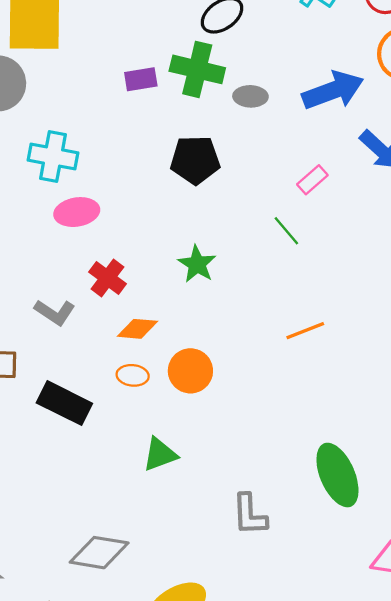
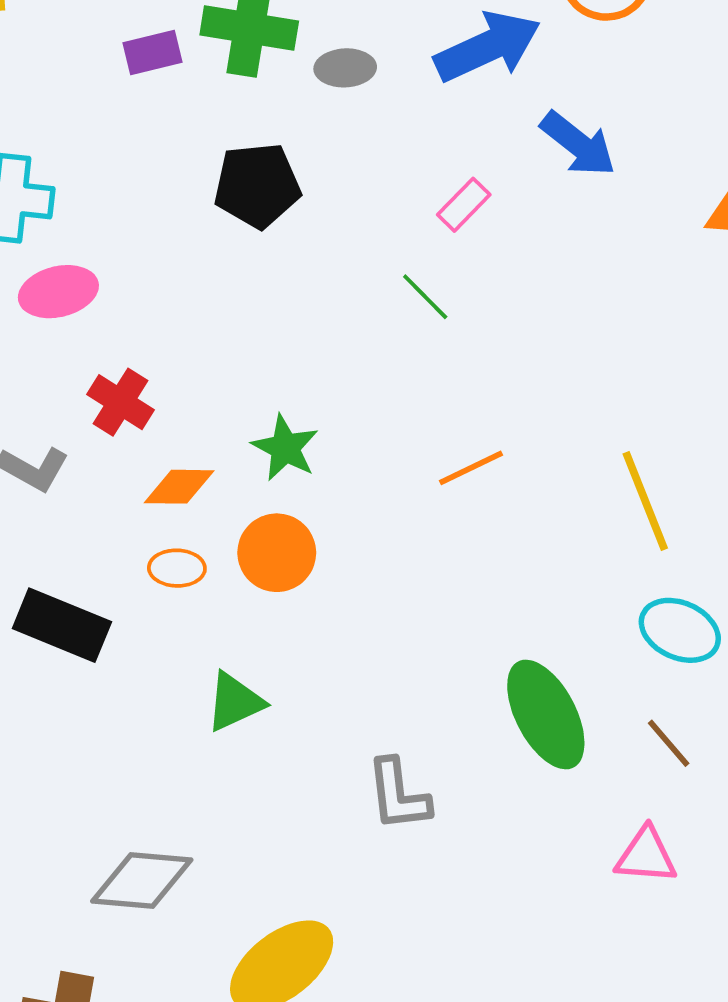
green star: (197, 264) -> (285, 448), moved

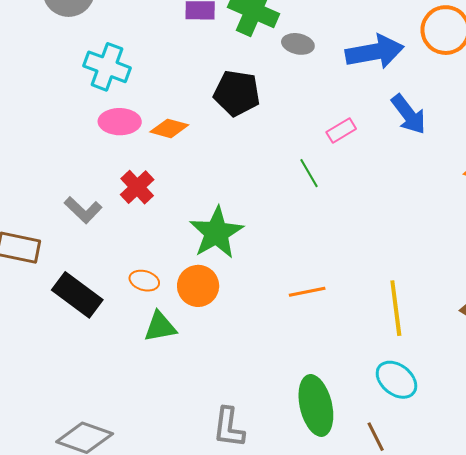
green star: (285, 448) -> (216, 233), size x1.5
orange line: (471, 468) -> (307, 292), moved
orange diamond: (179, 487) -> (169, 128), moved
green triangle: (235, 702) -> (160, 327), moved

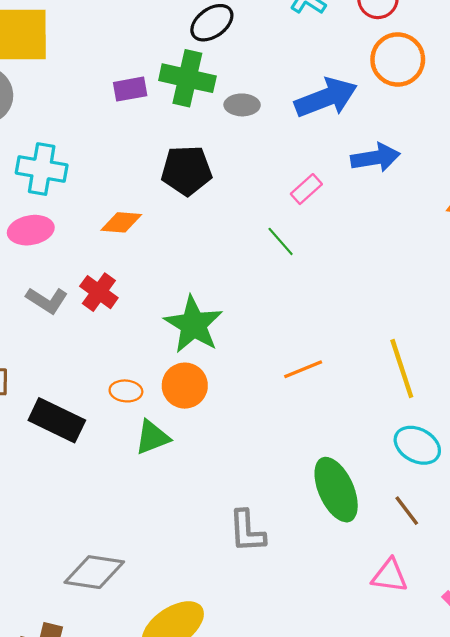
blue arrow: (409, 114) -> (375, 158), turned -51
pink ellipse: (120, 122) -> (31, 230), moved
gray L-shape: (83, 210) -> (47, 300), moved

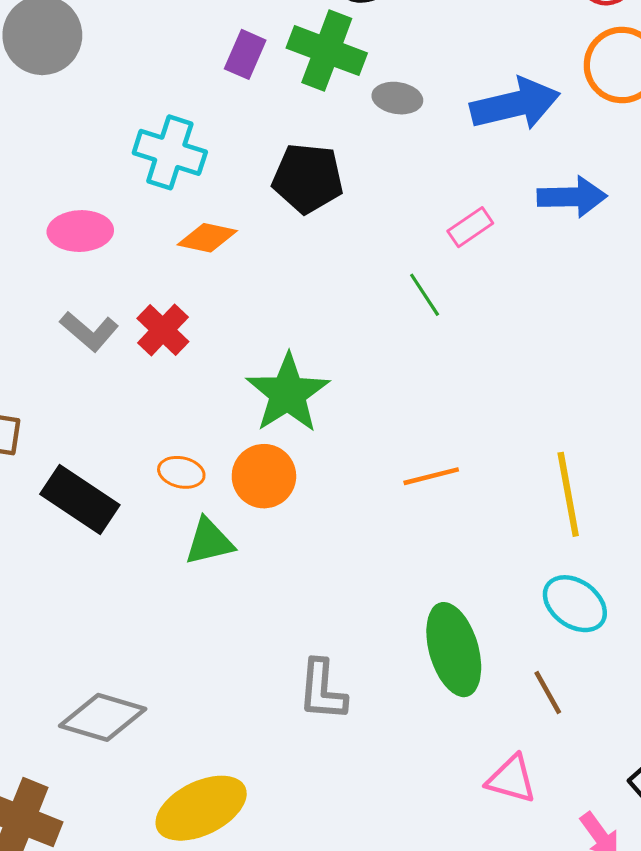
purple rectangle: (130, 89) -> (245, 54), turned -64
cyan cross: (42, 169) -> (170, 152), moved

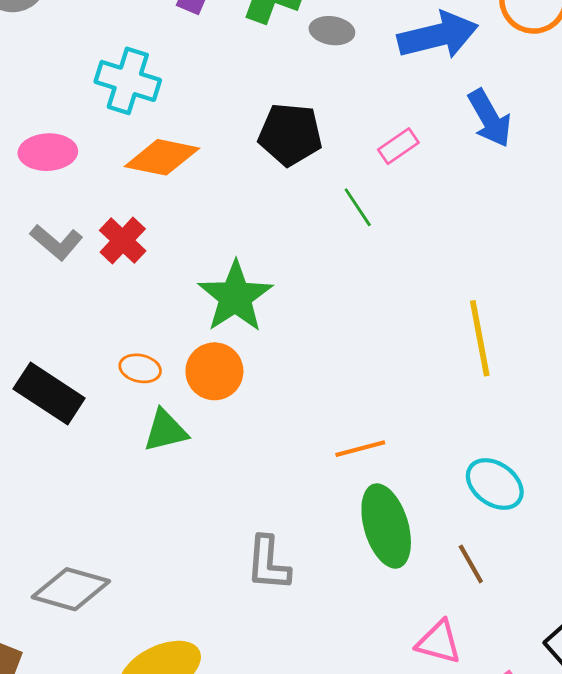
black pentagon: (308, 178) -> (290, 134), moved
blue arrow: (572, 197) -> (490, 118), turned 62
orange diamond: (207, 238) -> (162, 157), size x1.4
orange line: (431, 476) -> (360, 449), moved
yellow line: (568, 494) -> (480, 338), moved

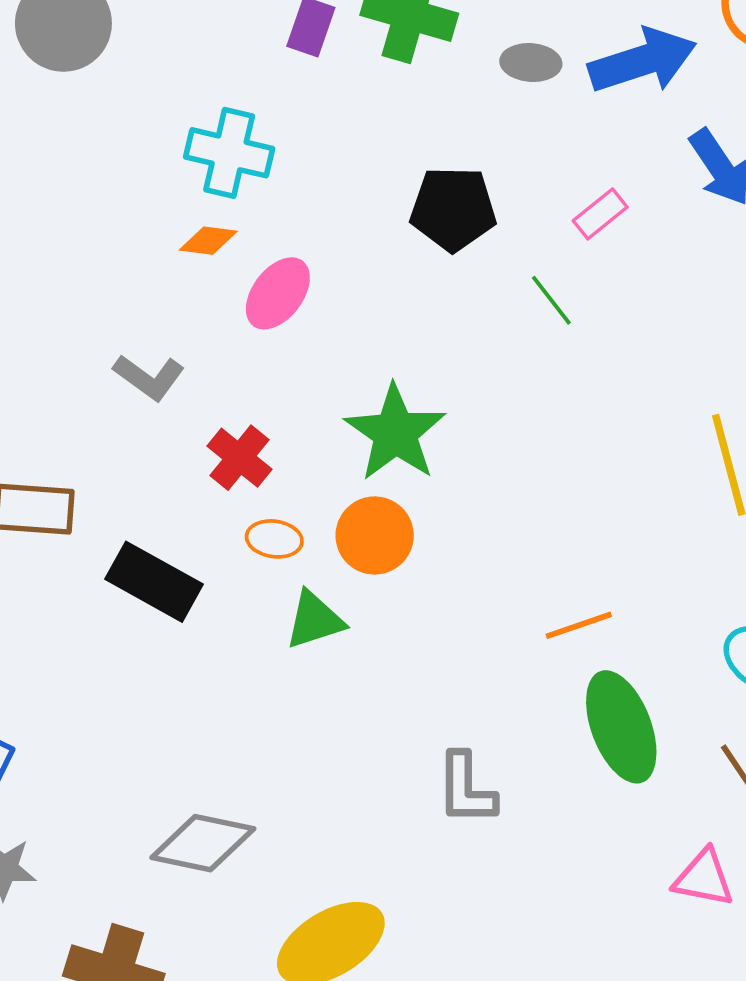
gray ellipse: (332, 31) -> (531, 63), moved
pink ellipse: (48, 152) -> (278, 293), moved, turned -46
orange diamond: (162, 157) -> (208, 241), moved, size x0.6
red cross: (123, 241) -> (240, 458), moved

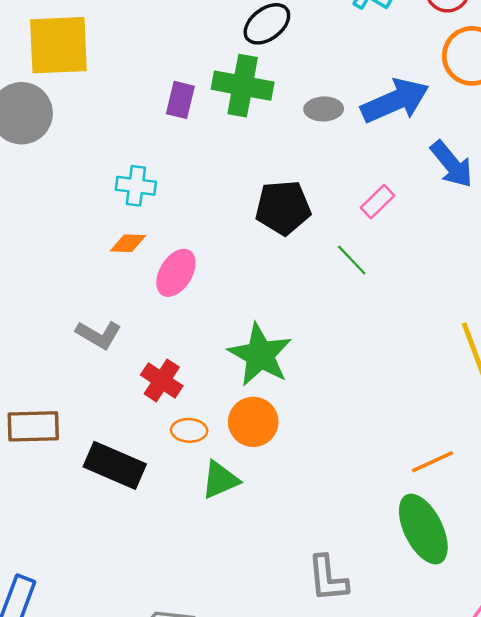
cyan cross: (229, 153) -> (136, 186), size x0.7
orange line: (579, 625) -> (433, 462), moved

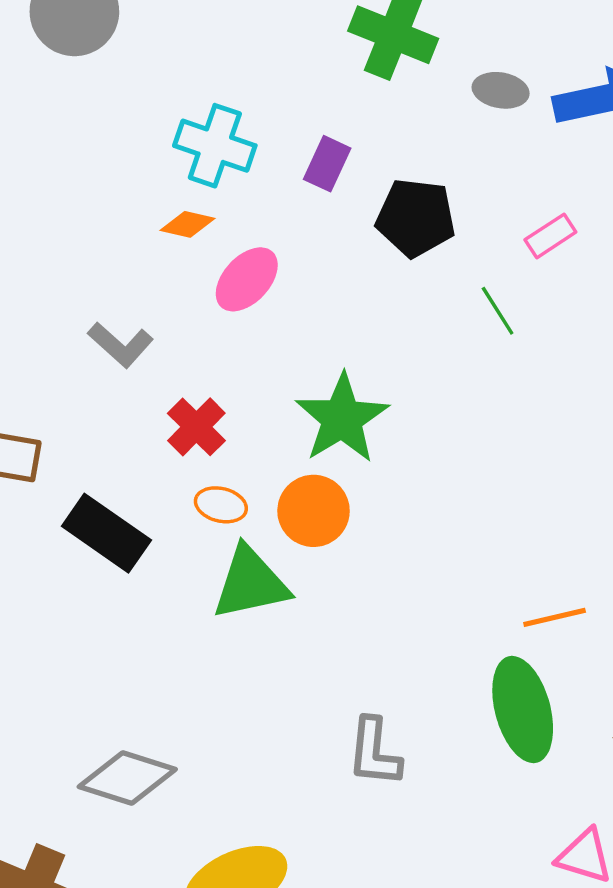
purple rectangle: (180, 100) -> (327, 164), moved
cyan cross: (136, 186) -> (215, 146), size x1.4
green triangle: (220, 480) -> (251, 583), size x1.4

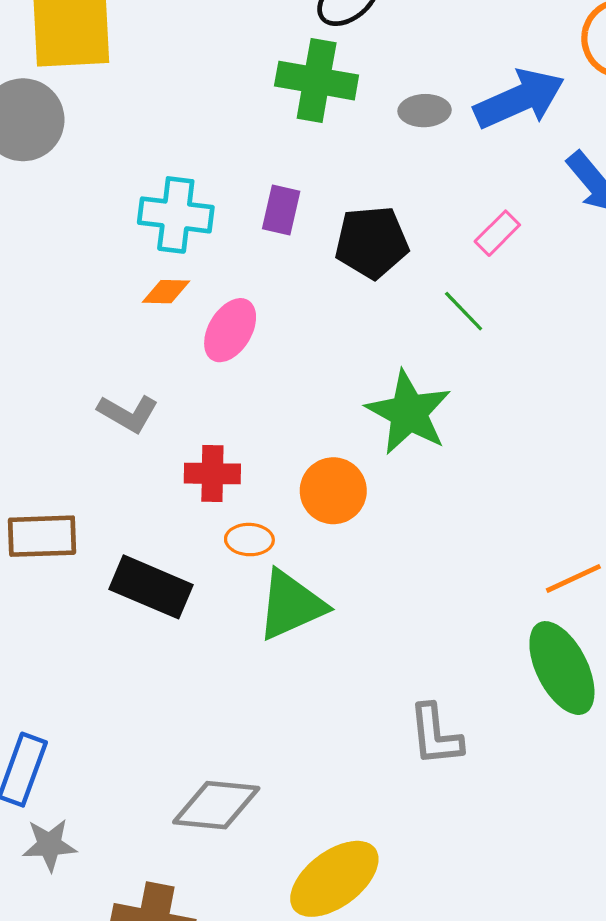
green star: (342, 418) -> (409, 413), moved
red cross: (196, 427) -> (212, 474), turned -32
orange circle: (314, 511) -> (333, 491), moved

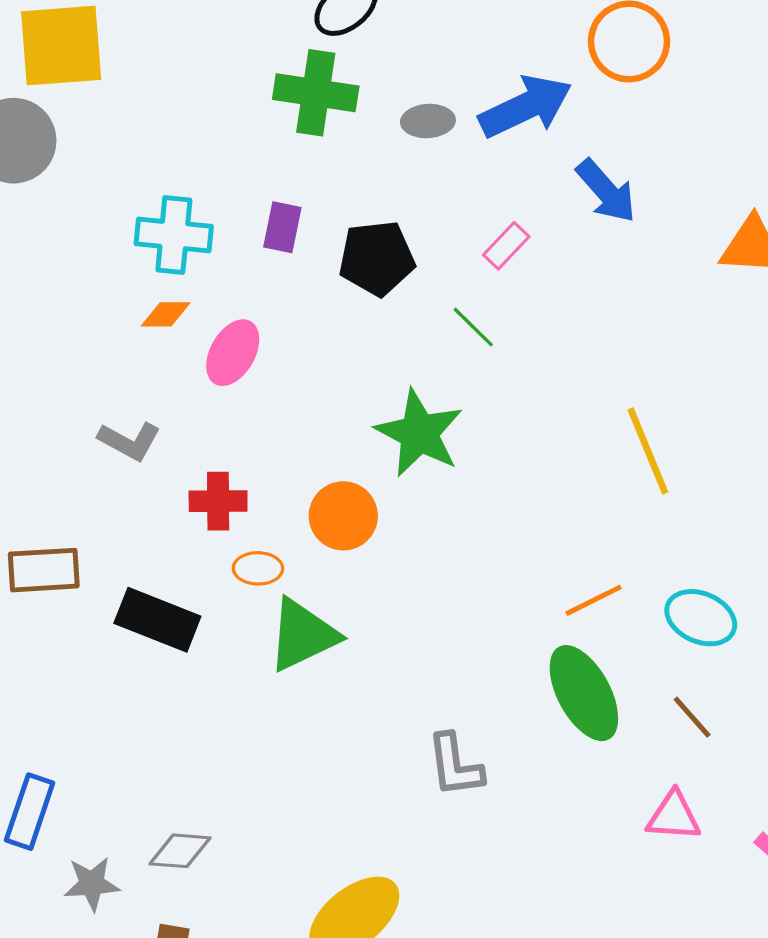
gray diamond: (216, 805) -> (180, 851), moved, size x0.7
gray star: (49, 845) -> (92, 884), moved

